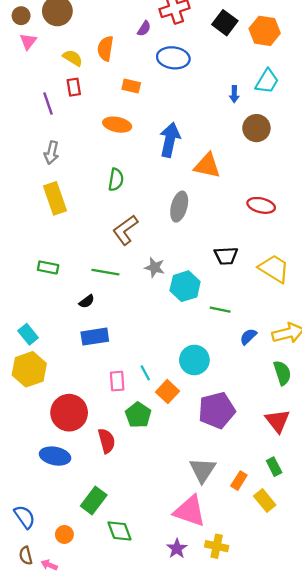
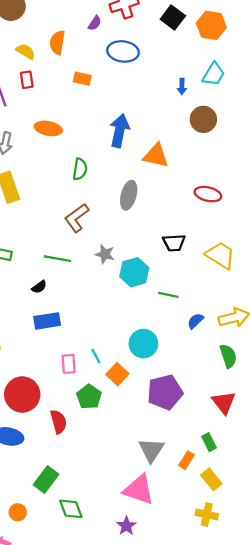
orange ellipse: (117, 125) -> (48, 128), moved
green semicircle: (116, 180) -> (80, 169), moved
green rectangle: (274, 467) -> (209, 442), moved
yellow cross: (217, 546) -> (207, 515), moved

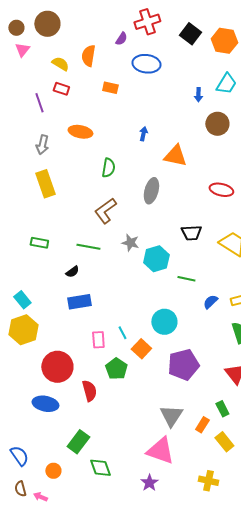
red rectangle: (27, 80) -> (61, 89), turned -63
blue arrow: (120, 131) -> (143, 134), size x0.5
yellow cross: (207, 515) -> (208, 481), moved

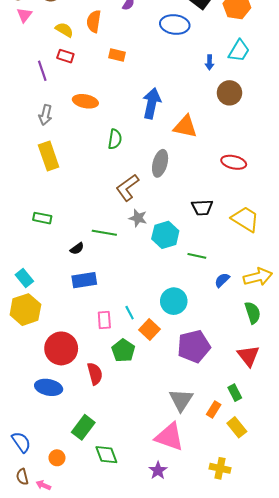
blue ellipse: (146, 64) -> (175, 24), moved
blue arrow: (143, 134) -> (152, 103), size x2.0
brown L-shape: (105, 211) -> (127, 188), moved
green line: (88, 247) -> (104, 233), moved

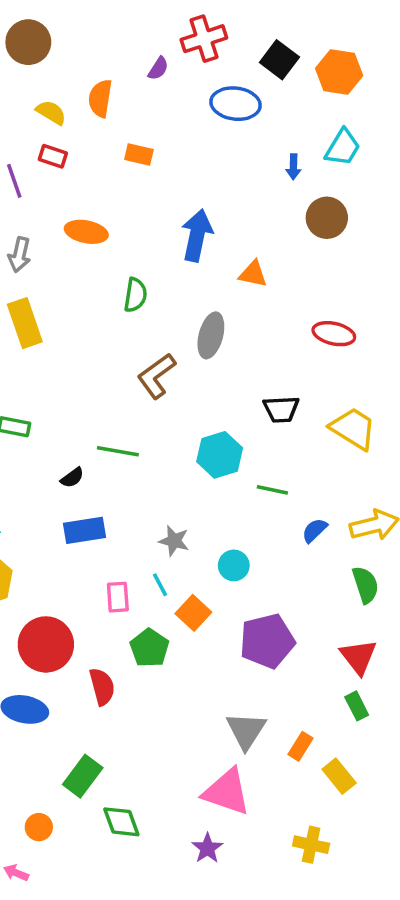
orange triangle: (185, 127) -> (253, 274), size x0.7
gray star: (138, 218) -> (174, 541), moved
cyan circle: (174, 301) -> (234, 565), size x0.7
green rectangle: (235, 393) -> (357, 706), moved

